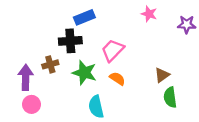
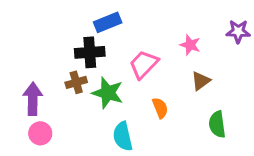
pink star: (149, 14) -> (190, 45), moved
brown cross: (50, 64) -> (76, 82), moved
brown triangle: (162, 75) -> (201, 81), moved
orange semicircle: (117, 79) -> (160, 108), moved, turned 35

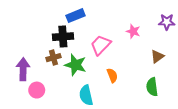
brown triangle: (201, 81) -> (157, 57), moved
pink circle: (40, 133) -> (37, 90), moved

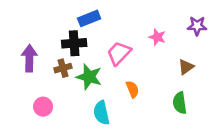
purple arrow: (23, 69) -> (29, 58), moved

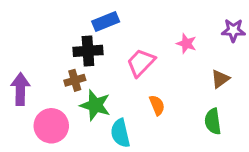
purple arrow: (29, 58) -> (20, 89), moved
green star: (89, 77) -> (95, 105), moved
pink circle: (43, 107) -> (51, 126), size x1.5

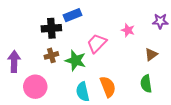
black cross: (88, 51) -> (51, 28), moved
green star: (95, 105) -> (76, 60), moved
orange semicircle: (157, 105) -> (108, 87), moved, size x1.5

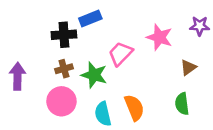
pink star: (128, 30) -> (159, 37), size x1.5
pink circle: (35, 87) -> (61, 101), moved

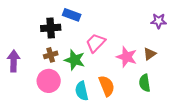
blue rectangle: (90, 18) -> (72, 15), turned 42
pink star: (159, 37) -> (127, 57), moved

